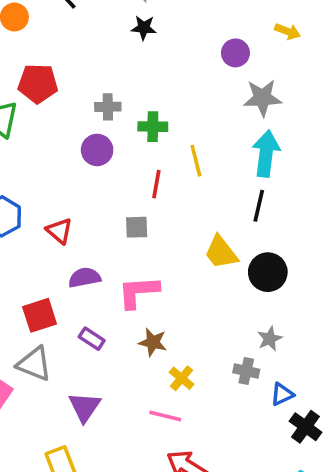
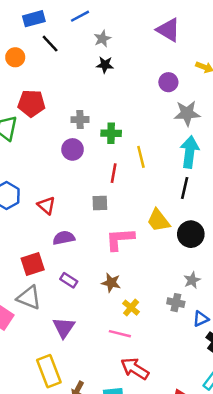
pink L-shape: (138, 292) -> (120, 239), moved

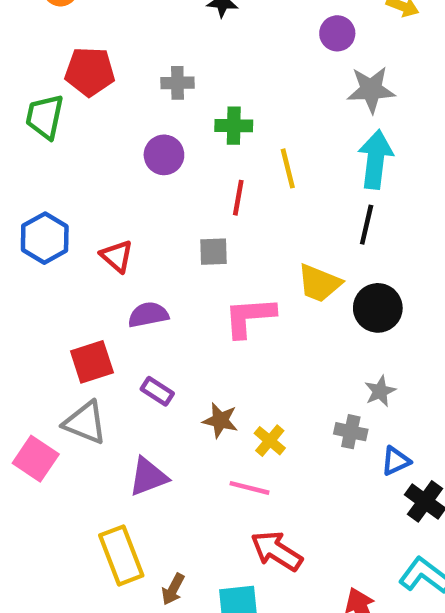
gray cross: (80, 120) -> (177, 83), moved
yellow trapezoid: (158, 220) -> (319, 283), turned -30
brown star: (111, 283) -> (220, 420), moved
purple triangle: (64, 328) -> (148, 477), turned 35

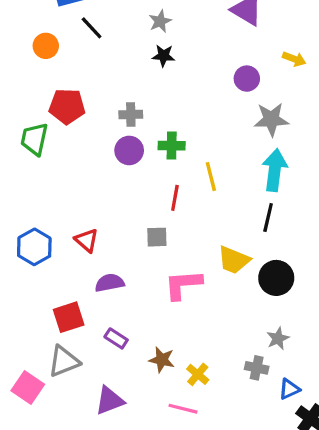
purple circle: (164, 155) -> (129, 150), moved
blue hexagon: (45, 238) -> (34, 247), moved
gray triangle: (85, 423) -> (64, 361), turned -44

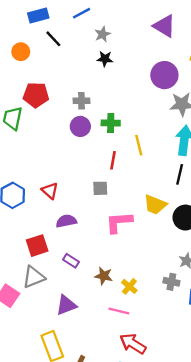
purple circle: (247, 79) -> (164, 75), size x1.5

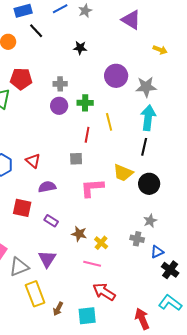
gray star: (103, 34) -> (85, 11), moved
purple circle: (164, 75) -> (116, 76), moved
red square: (37, 246) -> (22, 208), turned 30
gray triangle: (34, 277) -> (19, 267), moved
purple triangle: (66, 305) -> (47, 259), turned -36

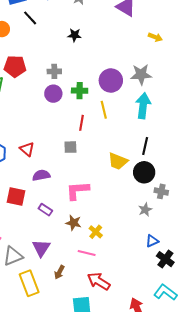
purple circle: (116, 76) -> (111, 81), moved
black line: (144, 147) -> (145, 146), moved
pink L-shape: (92, 188) -> (78, 190), moved
gray cross: (137, 239) -> (161, 191), moved
brown arrow: (58, 309) -> (59, 272), moved

